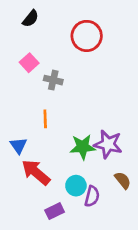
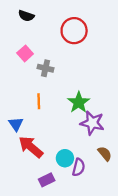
black semicircle: (31, 19) -> (26, 16), turned 70
green star: (83, 147) -> (79, 102), moved, turned -30

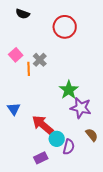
pink square: (25, 53) -> (16, 55), moved
gray cross: (46, 68) -> (40, 60), turned 32
orange line: (39, 101) -> (29, 69), moved
red arrow: (31, 147) -> (43, 125), moved

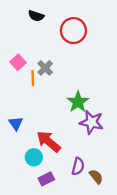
black semicircle: (23, 14) -> (36, 16), moved
brown semicircle: (92, 135) -> (96, 177), moved
cyan circle: (57, 139) -> (34, 157), moved

